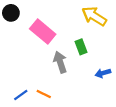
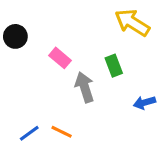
black circle: (11, 13) -> (15, 36), moved
pink rectangle: (43, 32) -> (60, 58), moved, size x0.6

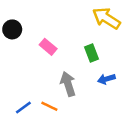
gray arrow: (85, 87) -> (68, 84), moved
blue arrow: (145, 103) -> (106, 79), moved

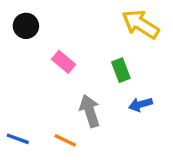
black circle: (12, 29) -> (26, 26), moved
blue line: (23, 108) -> (18, 139), moved, turned 56

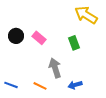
black circle: (26, 26) -> (16, 36), moved
blue arrow: (141, 104) -> (75, 85), moved

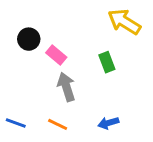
black circle: (16, 36) -> (29, 39), moved
gray arrow: (55, 68) -> (66, 87), moved

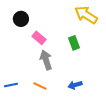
black circle: (29, 39) -> (21, 19), moved
blue line: (16, 123) -> (11, 85), turned -32

